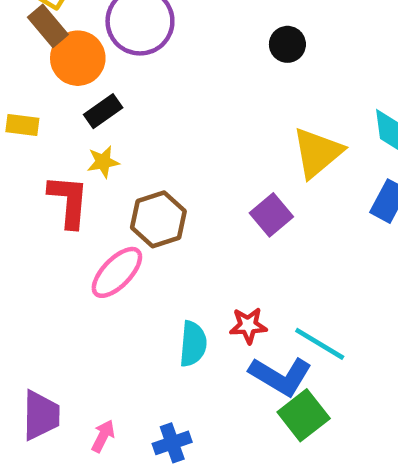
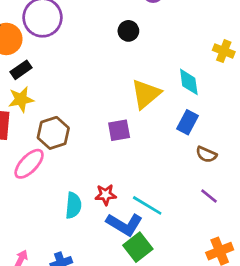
yellow star: (103, 162) -> (21, 99), size x1.4
purple square: (271, 215) -> (119, 130), turned 30

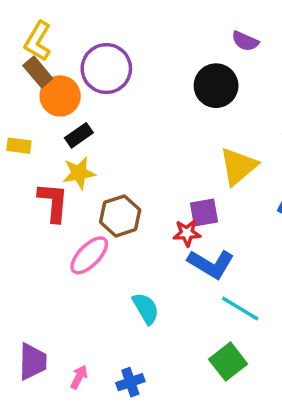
black circle: (128, 31) -> (216, 86), size x1.6
red star: (106, 195) -> (187, 233), moved
cyan semicircle: (73, 205) -> (146, 308), turned -35
blue L-shape: (124, 224) -> (211, 264), moved

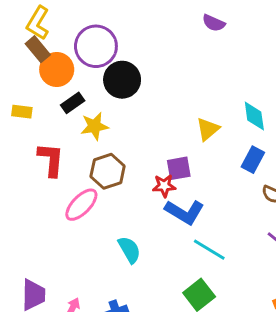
black circle: (216, 86) -> (122, 80), moved
yellow triangle: (238, 166) -> (208, 129), size x0.7
yellow star: (79, 173) -> (94, 126), moved

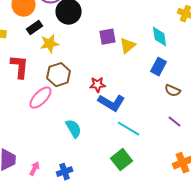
purple square: (179, 168) -> (108, 37), moved

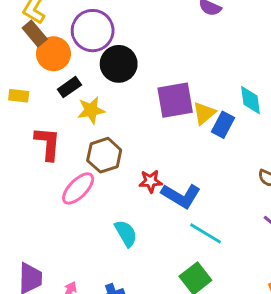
purple square: (108, 37) -> (175, 100), size x1.5
blue rectangle: (159, 67) -> (223, 125), moved
red star: (98, 85) -> (151, 181), moved

